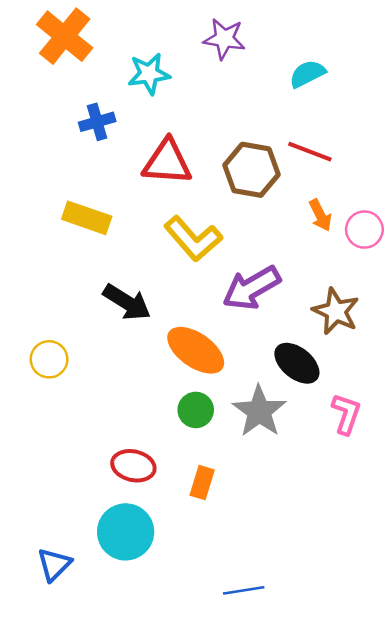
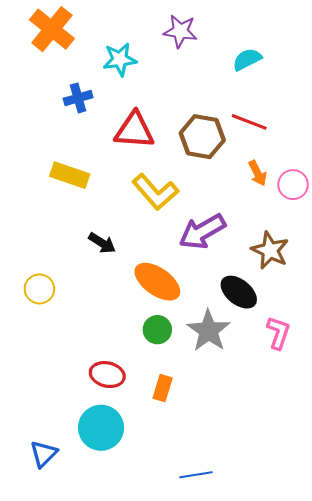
black arrow: (127, 302) -> (102, 243), size x0.7

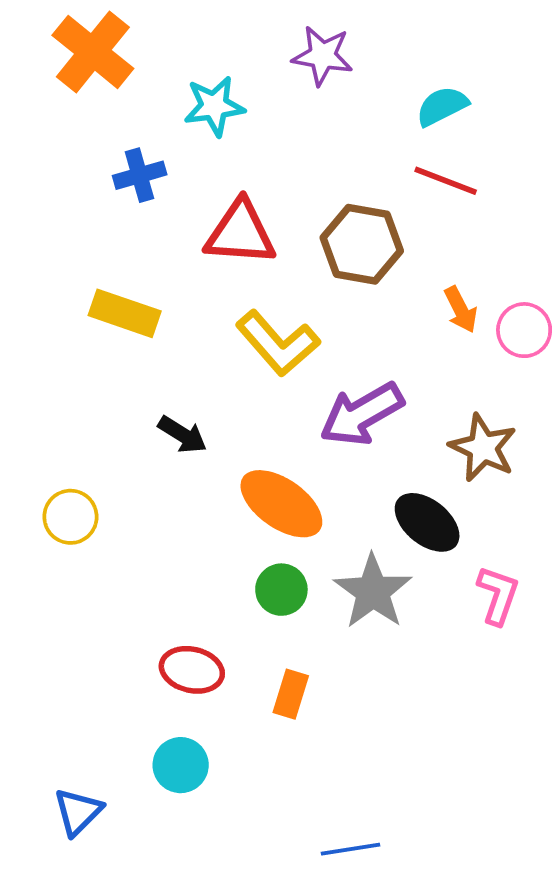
red line: (249, 122) -> (446, 181), moved
cyan circle: (101, 428) -> (181, 765), size x0.7

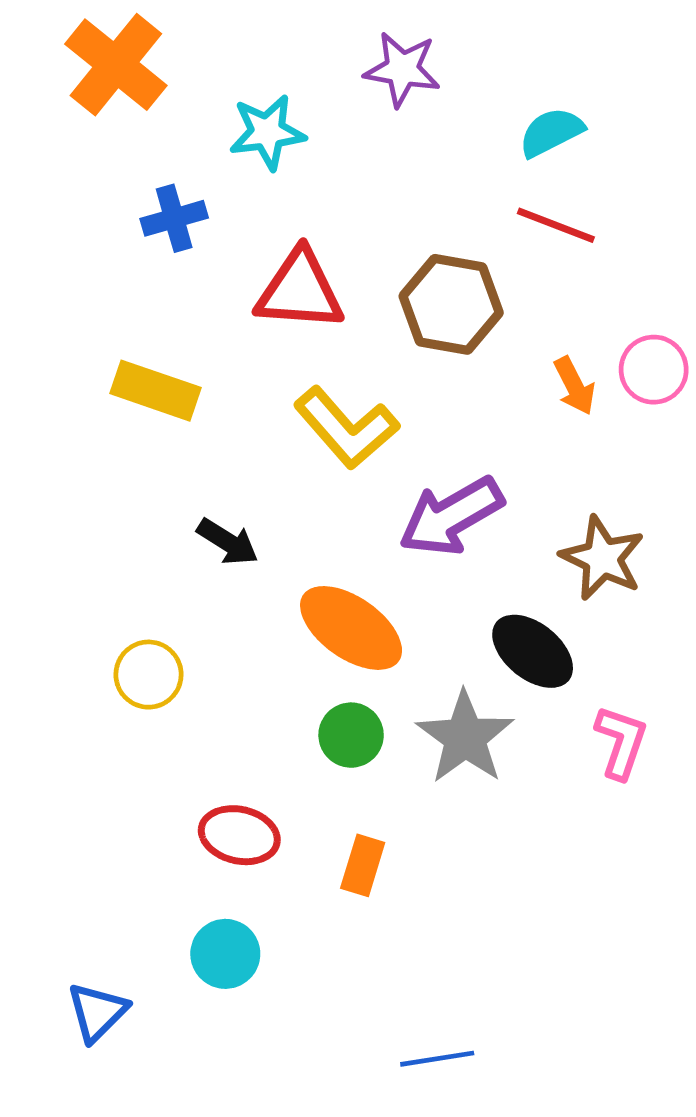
pink circle: (524, 330) -> (654, 370), moved
yellow circle: (70, 517) -> (149, 675), moved

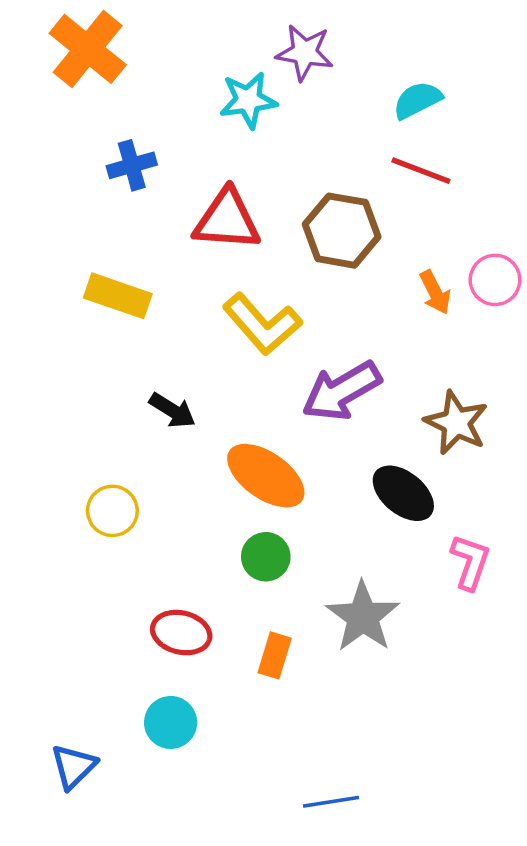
cyan star: (267, 132) -> (248, 100), moved
gray star: (465, 737) -> (363, 617), moved

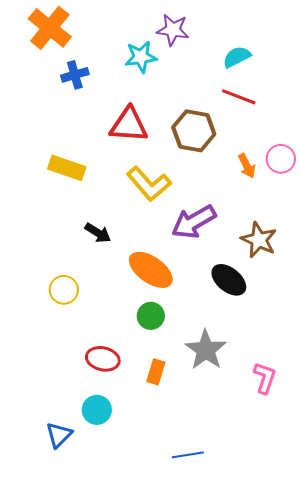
blue cross: (132, 165) -> (75, 75), moved
pink L-shape: (470, 562) -> (265, 378), moved
blue triangle: (74, 767) -> (59, 435), moved

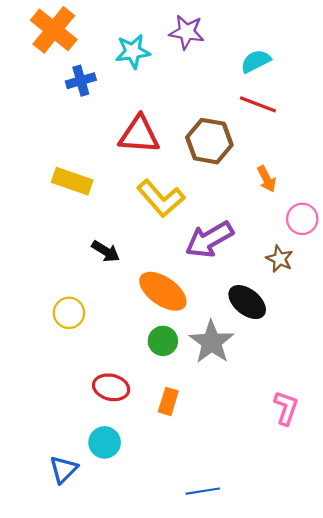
cyan star: (141, 57) -> (133, 51), moved
pink circle: (281, 159) -> (302, 219), moved
brown star: (259, 240) -> (280, 259), size x0.7
gray star: (206, 350) -> (212, 342), moved

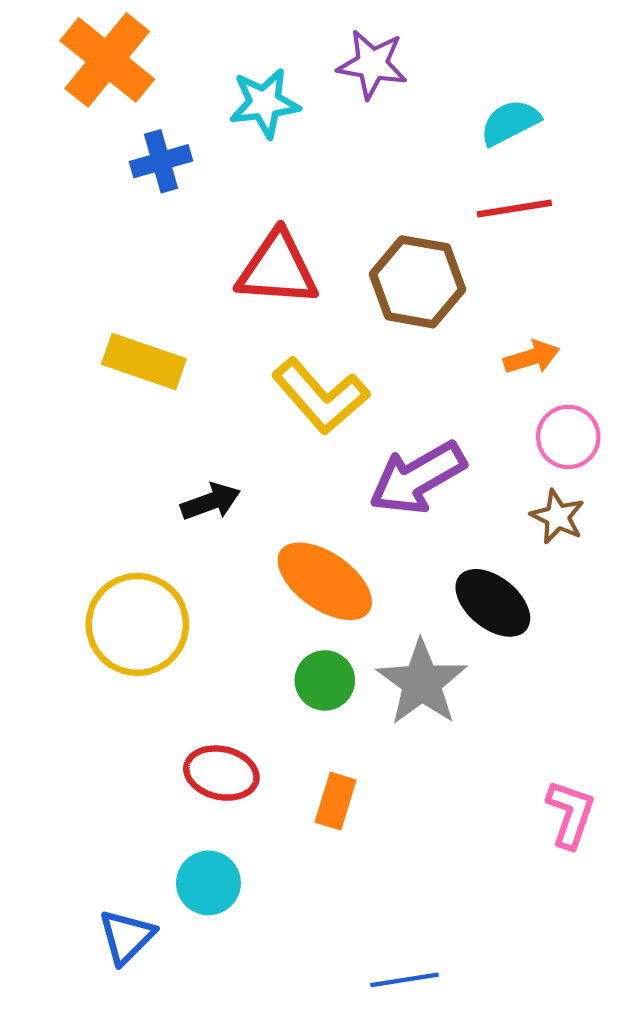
red line: (258, 104) -> (514, 209), turned -30
orange arrow: (267, 179) -> (532, 357), turned -80
pink circle: (302, 219) -> (568, 437), moved
black arrow: (106, 251) -> (211, 502), turned -52
yellow circle: (69, 313) -> (137, 624), size x1.6

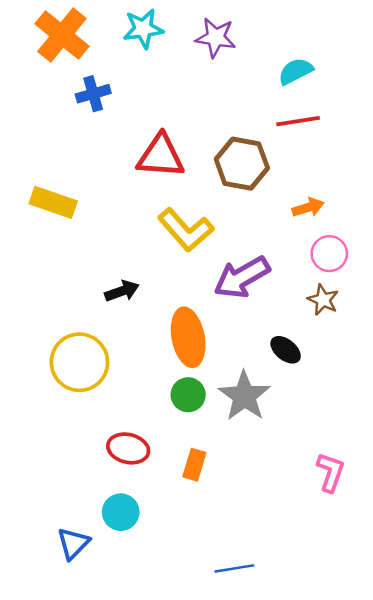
cyan star: (264, 103) -> (143, 29), moved
yellow rectangle: (144, 362) -> (53, 202), moved
orange ellipse: (325, 581) -> (188, 337), turned 44
black ellipse: (493, 603) -> (286, 350), size x0.7

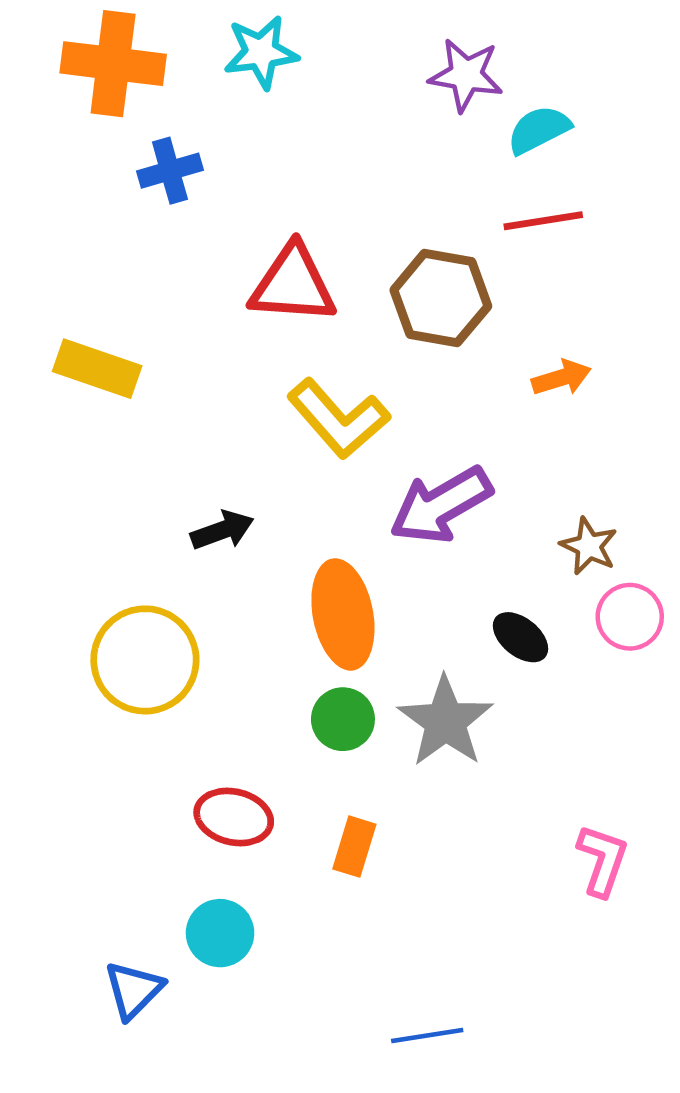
orange cross: (62, 35) -> (113, 64), turned -32
purple star: (216, 37) -> (466, 75), moved
pink circle: (329, 254) -> (630, 617), moved

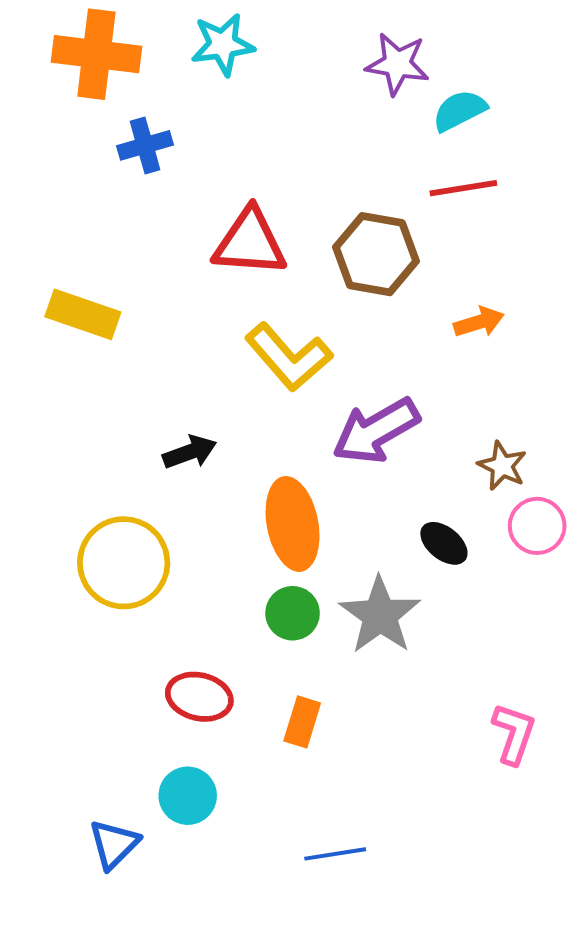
blue line: (427, 1035) -> (335, 854), moved

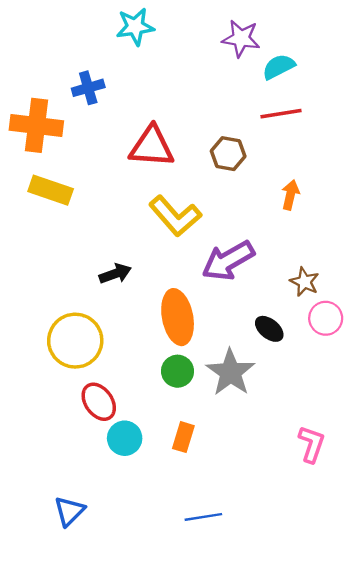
orange cross: (96, 54) -> (36, 125), moved
brown hexagon: (376, 254) -> (228, 154), size x0.7
orange arrow: (479, 322) -> (290, 195), turned -60
red ellipse: (199, 697) -> (99, 402), moved, turned 42
cyan circle: (188, 796) -> (125, 438), moved

